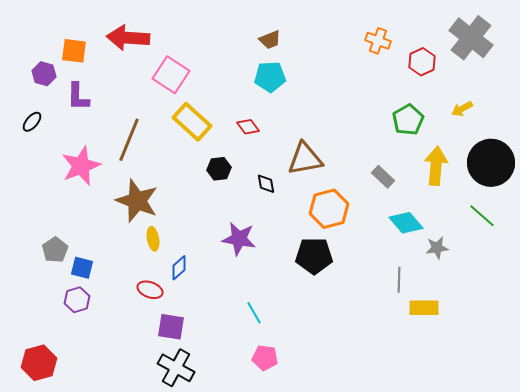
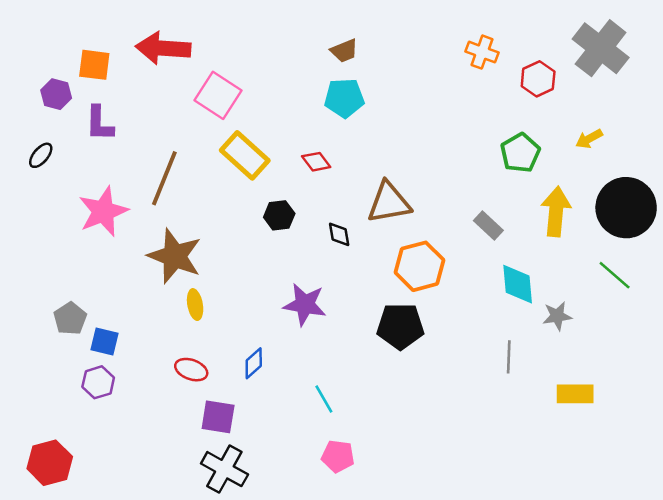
cyan diamond: (406, 223) -> (518, 284), turned 36
blue diamond: (179, 268) -> (254, 363), moved
yellow rectangle: (424, 308) -> (575, 394), moved

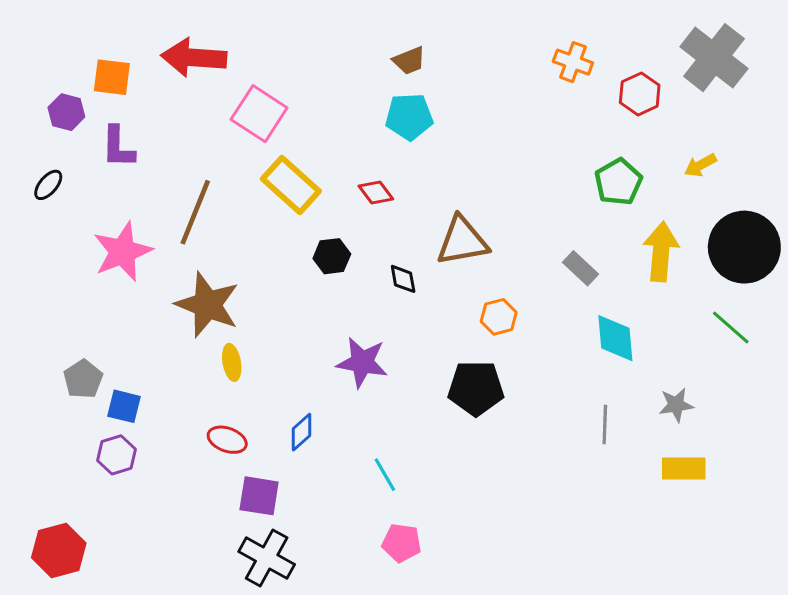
orange hexagon: (419, 266) -> (499, 317), size x0.6
gray star: (557, 316) -> (676, 405), moved

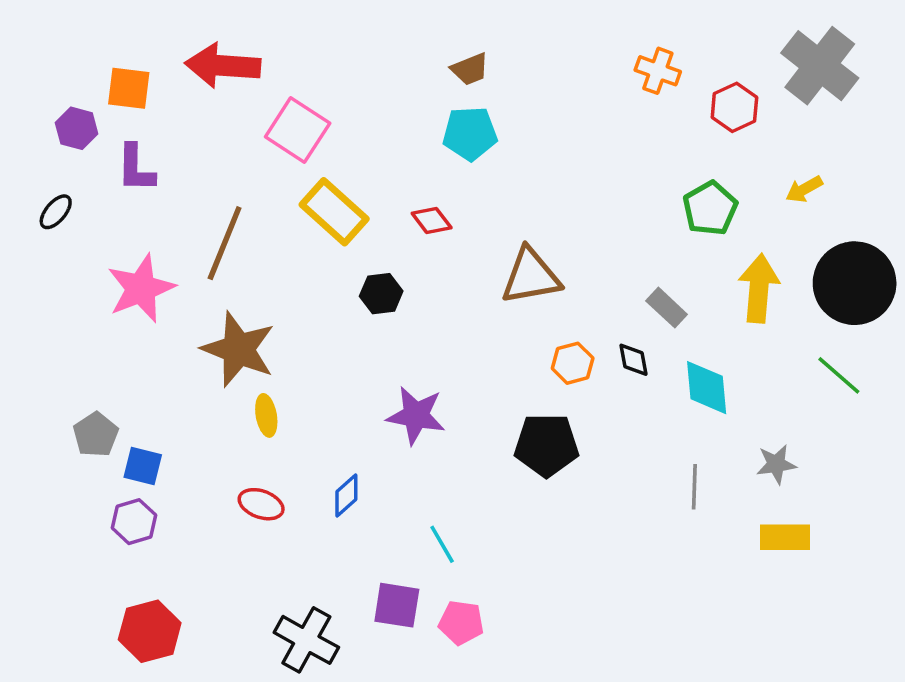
black diamond: (403, 279) -> (634, 360), moved
purple square: (259, 496) -> (397, 605), moved
red hexagon: (59, 550) -> (150, 631), moved

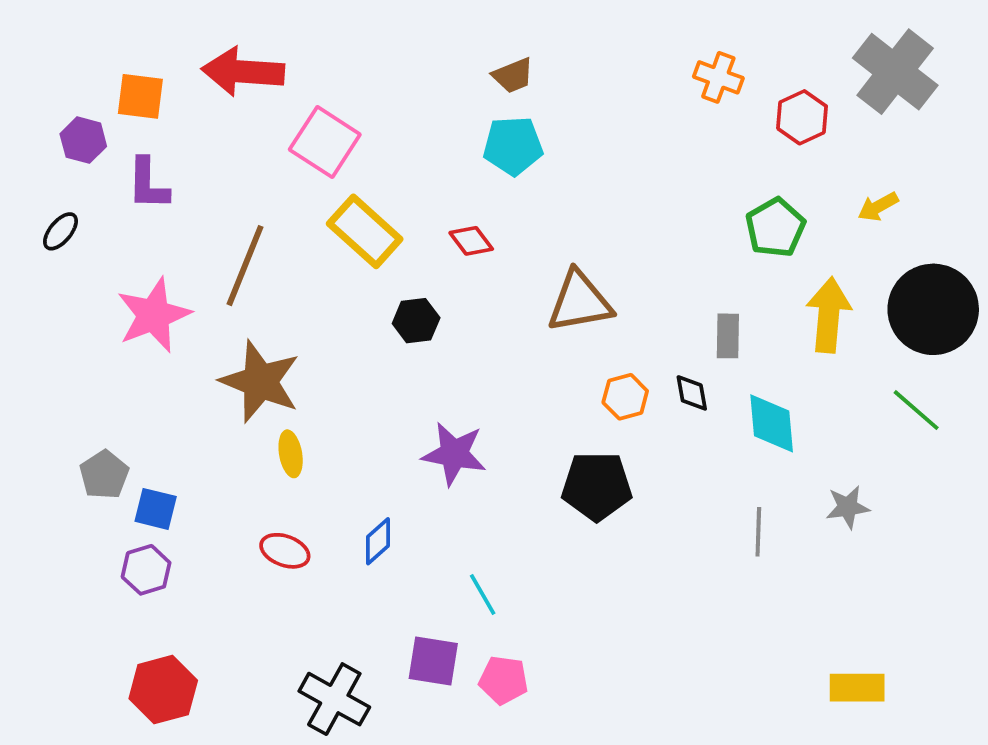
gray rectangle: (667, 308) -> (728, 336), turned 48
yellow rectangle: (785, 537) -> (857, 688), moved

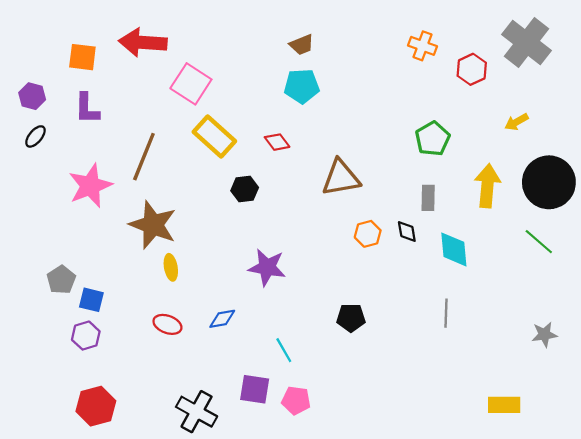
purple hexagon: (83, 140) -> (32, 96), moved
green pentagon: (775, 228) -> (433, 139), moved
black pentagon: (597, 486) -> (351, 318), moved, size x0.7
gray star: (848, 507) -> (544, 334), moved
blue diamond: (378, 541) -> (222, 319), turned 32

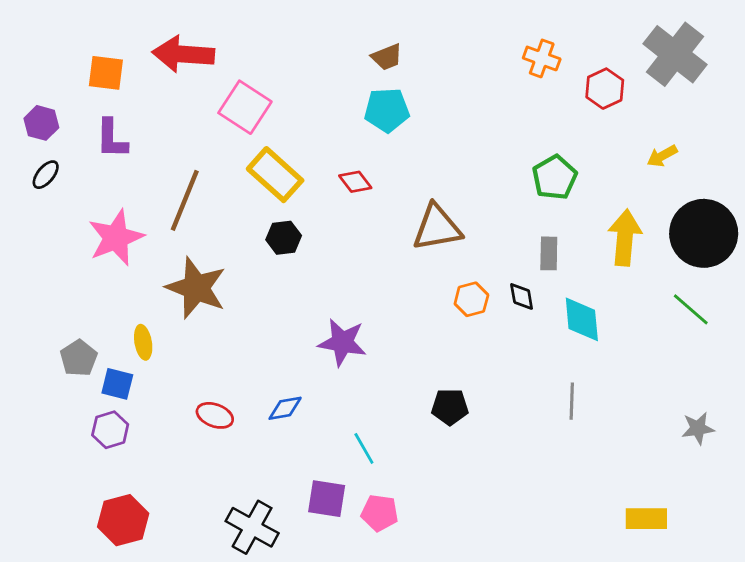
black hexagon: (245, 189) -> (284, 238), moved
yellow ellipse: (171, 267) -> (143, 342), moved

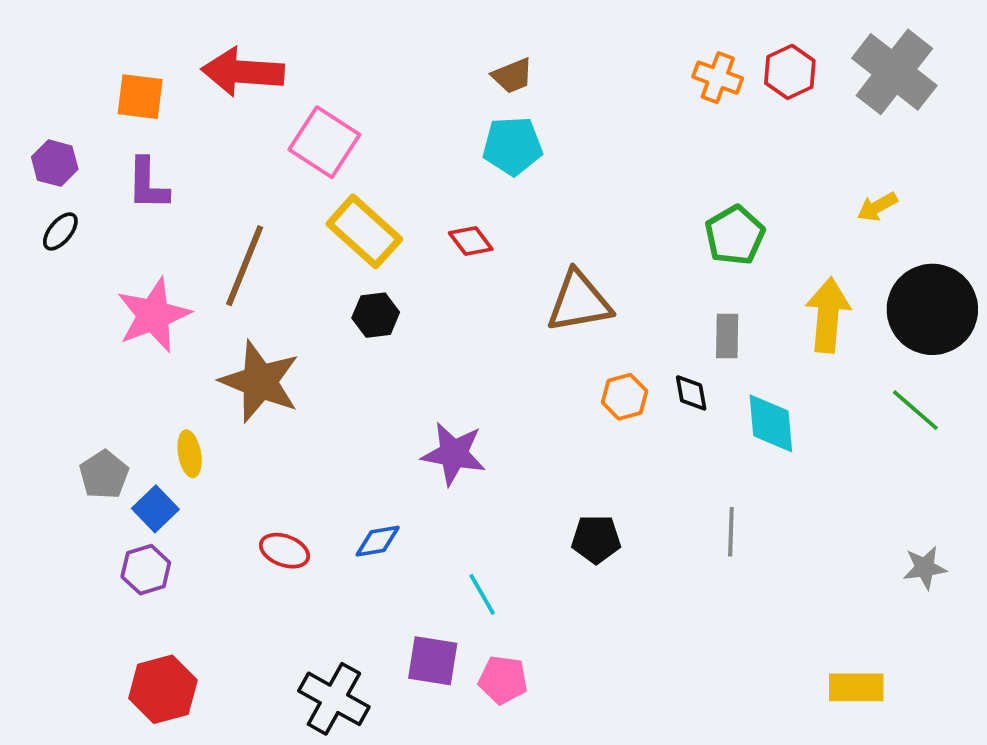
red hexagon: (605, 89) -> (790, 72), moved
blue square: (117, 384) -> (155, 509), turned 32
gray line: (572, 401) -> (731, 532), moved

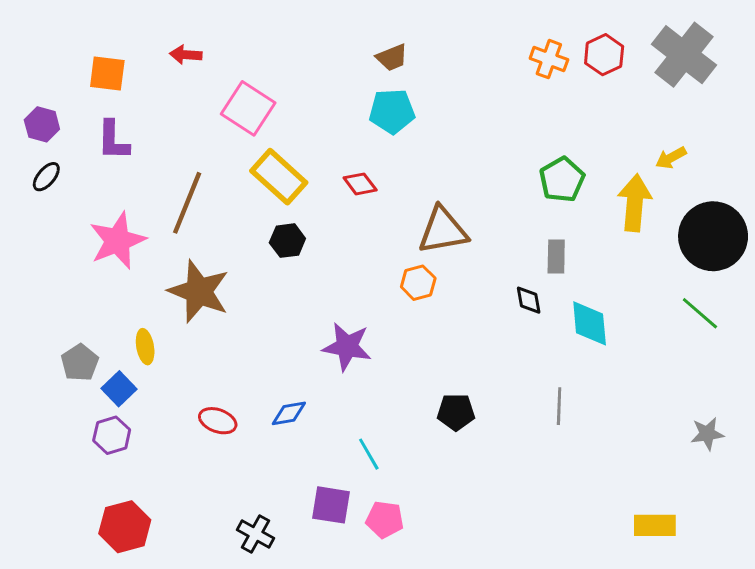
red arrow: (243, 72) -> (186, 55), size x0.5
yellow arrow: (828, 315) -> (635, 203), moved
orange hexagon: (625, 397) -> (418, 283), moved
black cross: (334, 699) -> (255, 534), size x0.7

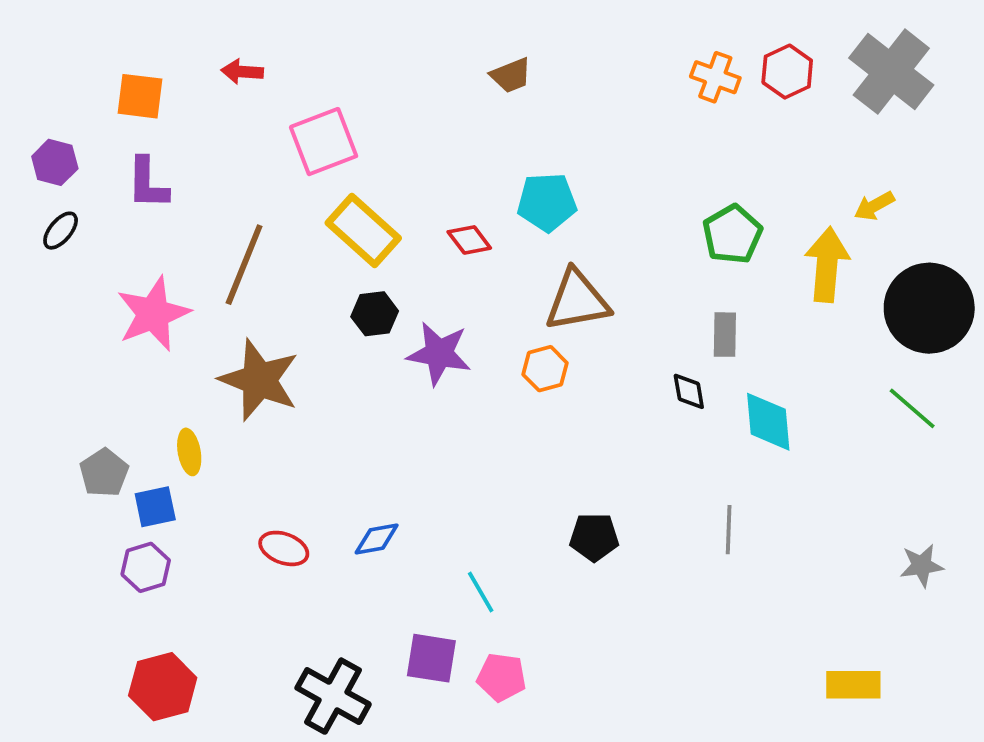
pink square: (248, 108) -> (324, 142), turned 36
cyan pentagon: (392, 111) -> (547, 202), moved
purple star: (347, 347) -> (439, 354), moved
blue square: (119, 389) -> (155, 507), turned 32
black cross: (255, 534) -> (333, 696), size x1.5

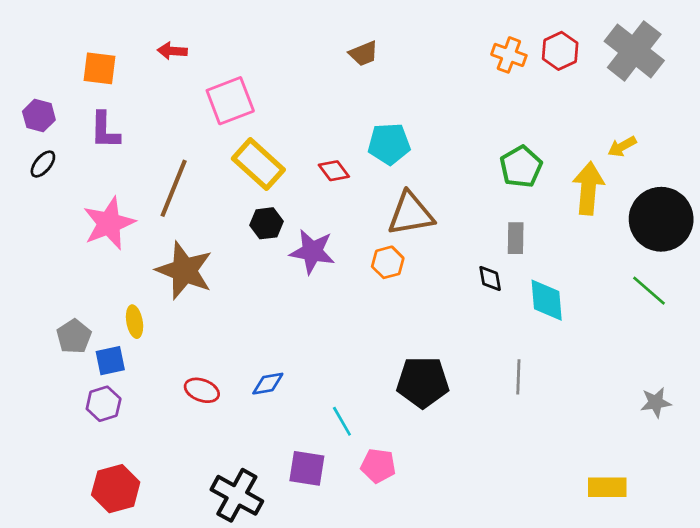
black pentagon: (594, 537) -> (423, 382), size x1.5
pink pentagon: (501, 677) -> (378, 466), moved

